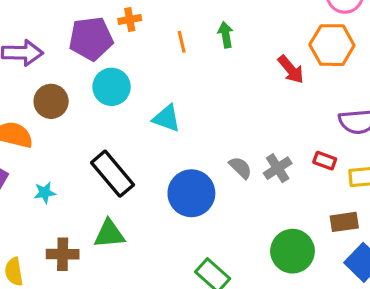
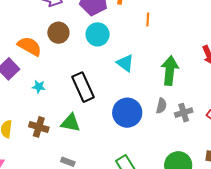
green arrow: (226, 35) -> (170, 70), moved, size x1.8
gray semicircle: (240, 168) -> (161, 106), turned 42

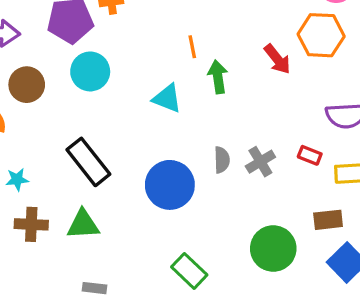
orange line: (148, 19) -> (192, 47), moved
cyan triangle: (125, 63) -> (167, 98), moved
green arrow: (170, 70) -> (218, 77), moved, size x0.7
brown cross: (39, 127) -> (31, 224), moved

